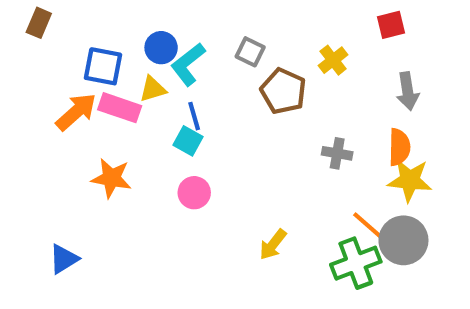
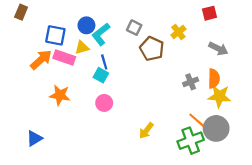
gray arrow: (408, 91) -> (218, 49), turned -54
gray cross: (337, 153) -> (191, 82), moved, turned -32

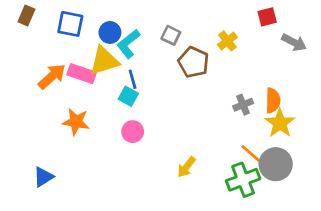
blue square: (55, 35) -> (70, 24), moved
yellow triangle: (82, 48) -> (104, 61), size x1.6
gray arrow: (218, 49) -> (294, 42), moved
yellow star: (219, 96) -> (280, 123), turned 30

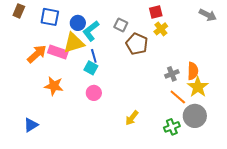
red square: (267, 17) -> (156, 12), moved
gray arrow: (294, 42) -> (208, 15), moved
orange line: (252, 154) -> (178, 97), moved
green cross: (243, 180) -> (172, 127), size x0.7

